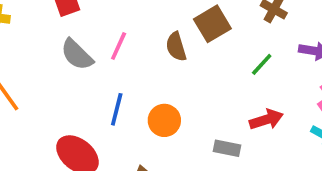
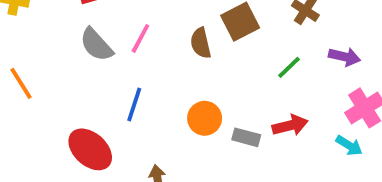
orange circle: (164, 120) -> (205, 118), moved
gray rectangle: (227, 148) -> (246, 137), moved

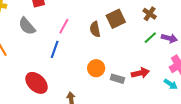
gray semicircle: (96, 45) -> (27, 26), moved
green line: (289, 67) -> (150, 38), moved
blue line: (134, 105) -> (55, 49), moved

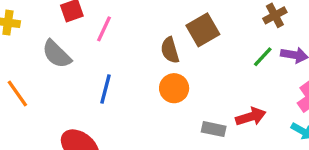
brown cross: (150, 14) -> (275, 15), moved, turned 32
pink line: (64, 26) -> (104, 29), moved
orange circle: (96, 68) -> (174, 88), moved

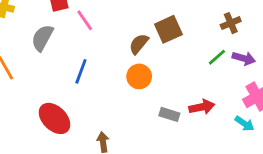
pink line: (104, 29) -> (85, 20), turned -65
brown semicircle: (170, 50) -> (139, 44), turned 50
gray semicircle: (57, 54) -> (42, 38), turned 68

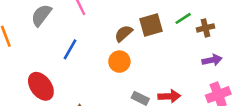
green line: (217, 57) -> (183, 18), moved
purple arrow: (244, 58) -> (212, 60), turned -36

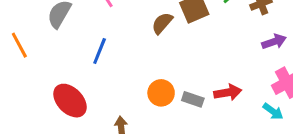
orange circle: (119, 62) -> (161, 93), moved

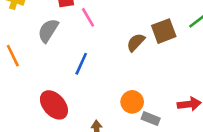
gray rectangle: (193, 99) -> (151, 119), moved

